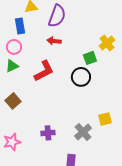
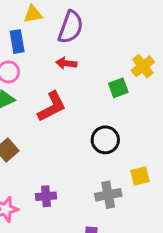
black circle: (81, 77) -> (105, 140), moved
gray cross: (83, 132) -> (108, 195), turned 30
purple cross: (48, 133) -> (46, 196), moved

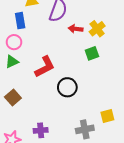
red arrow: (66, 63) -> (76, 29), moved
yellow cross: (143, 66) -> (97, 29), moved
black circle: (105, 140) -> (67, 87), moved

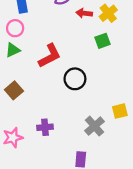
gray cross: (85, 129) -> (95, 126), turned -30

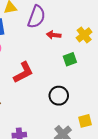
yellow cross: (108, 13) -> (84, 35), moved
black circle: (75, 79) -> (59, 96), moved

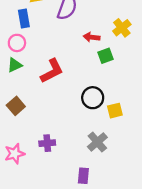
red arrow: (54, 35) -> (92, 37), moved
yellow square: (85, 121) -> (115, 111), moved

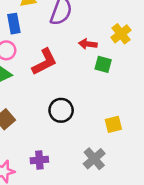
green square: (106, 56) -> (103, 64), turned 35
red L-shape: (52, 71) -> (44, 62), moved
black circle: (93, 98) -> (61, 110), moved

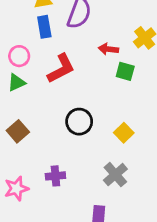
blue rectangle: (14, 24) -> (44, 27), moved
yellow square: (113, 124) -> (124, 133), moved, turned -30

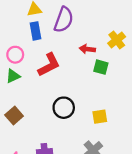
yellow square: (124, 133) -> (100, 117), turned 35

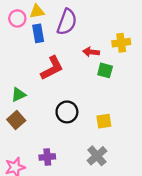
yellow cross: (117, 40) -> (121, 43), turned 30
pink circle: (15, 55) -> (17, 18), moved
green triangle: (13, 76) -> (18, 95), moved

